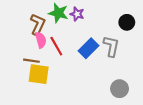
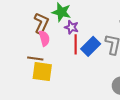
purple star: (77, 14) -> (72, 27), moved
red line: (56, 46) -> (76, 44), moved, turned 30

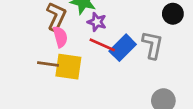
red line: (76, 44) -> (102, 45), turned -66
yellow square: (42, 72) -> (68, 67), moved

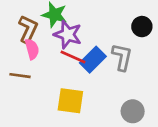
purple star: (97, 22) -> (68, 34), size x1.5
yellow square: (68, 67) -> (70, 101), moved

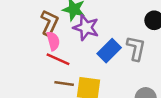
red line: (73, 57) -> (58, 59), moved
brown line: (20, 76) -> (64, 84), moved

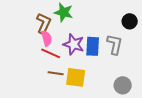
purple star: (86, 28) -> (74, 44), moved
blue rectangle: (109, 51) -> (93, 46), turned -42

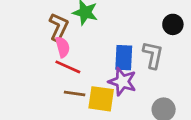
purple star: (74, 44) -> (122, 82), moved

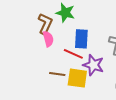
blue rectangle: (124, 58) -> (81, 39), moved
red line: (68, 67) -> (73, 54), moved

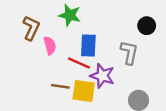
brown L-shape: (45, 24) -> (31, 28), moved

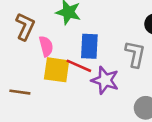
brown line: (60, 86) -> (20, 92), moved
yellow square: (84, 91) -> (57, 70), moved

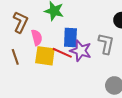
purple star: (105, 80) -> (81, 51), moved
brown line: (20, 92) -> (15, 57), moved, turned 63

